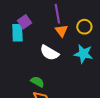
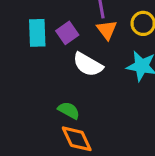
purple square: (24, 22) -> (67, 33), moved

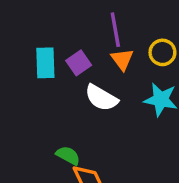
green semicircle: (69, 110) -> (68, 155), moved

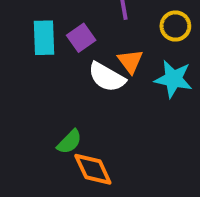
orange triangle: (122, 59) -> (130, 61), moved
green semicircle: (68, 155) -> (69, 142), turned 105

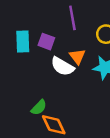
purple square: (81, 38) -> (46, 42), turned -35

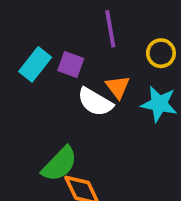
cyan rectangle: (23, 42) -> (35, 64), turned 40
green semicircle: (39, 107) -> (60, 164), size x1.5

